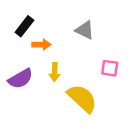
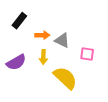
gray triangle: (85, 30) -> (62, 40), moved
orange arrow: (41, 45) -> (42, 35), moved

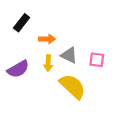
gray triangle: (62, 40) -> (69, 55), moved

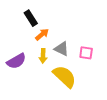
black rectangle: (22, 23) -> (31, 18), moved, turned -70
orange arrow: (47, 39) -> (42, 34), turned -40

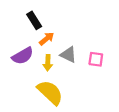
purple semicircle: (16, 61) -> (23, 56), moved
yellow semicircle: (65, 76) -> (50, 92), moved

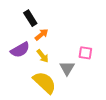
gray triangle: (68, 55) -> (67, 68), moved, turned 35
yellow arrow: (48, 63) -> (43, 56), turned -40

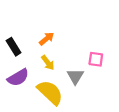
black rectangle: (30, 18) -> (14, 47), moved
purple semicircle: (20, 50) -> (18, 78), moved

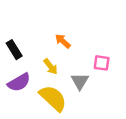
orange arrow: (47, 39) -> (63, 41), moved, turned -98

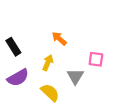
yellow arrow: (51, 67) -> (48, 63), turned -119
yellow semicircle: (53, 98) -> (50, 92), size x0.7

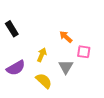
orange arrow: (59, 39) -> (66, 37), moved
black rectangle: (13, 47) -> (12, 29), moved

